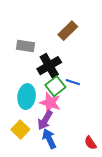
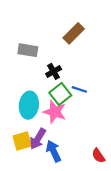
black cross: (49, 66) -> (54, 71), size x0.6
purple arrow: (45, 120) -> (38, 139), moved
yellow square: (20, 129) -> (22, 141), turned 30

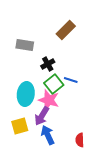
purple arrow: (38, 139) -> (42, 116), moved
red semicircle: (98, 156) -> (80, 140), moved, turned 32

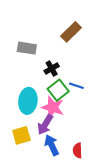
red semicircle: (80, 140) -> (77, 150), moved

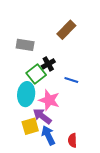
green square: (58, 90) -> (36, 74), moved
purple arrow: (45, 125) -> (42, 116), turned 96
yellow square: (21, 135) -> (30, 126), moved

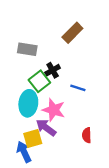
blue arrow: (48, 135) -> (24, 152), moved
red semicircle: (72, 140) -> (87, 135), moved

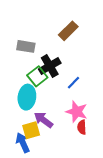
black cross: (53, 70) -> (50, 66), size x1.5
blue line: (78, 88) -> (73, 83), turned -64
pink star: (54, 110) -> (77, 112), moved

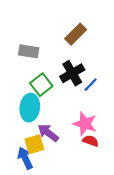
black cross: (50, 66) -> (72, 73), moved
blue line: (73, 83) -> (91, 85), moved
red semicircle: (82, 127) -> (91, 141), turned 112

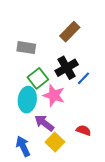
pink star: (85, 124) -> (54, 95), moved
yellow square: (34, 144) -> (55, 142), moved, turned -30

